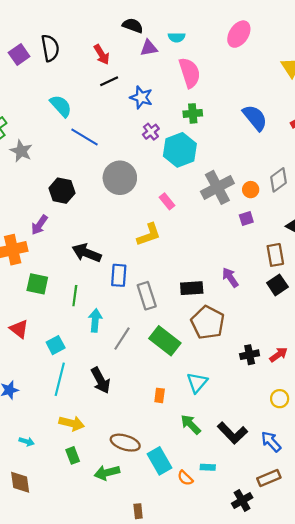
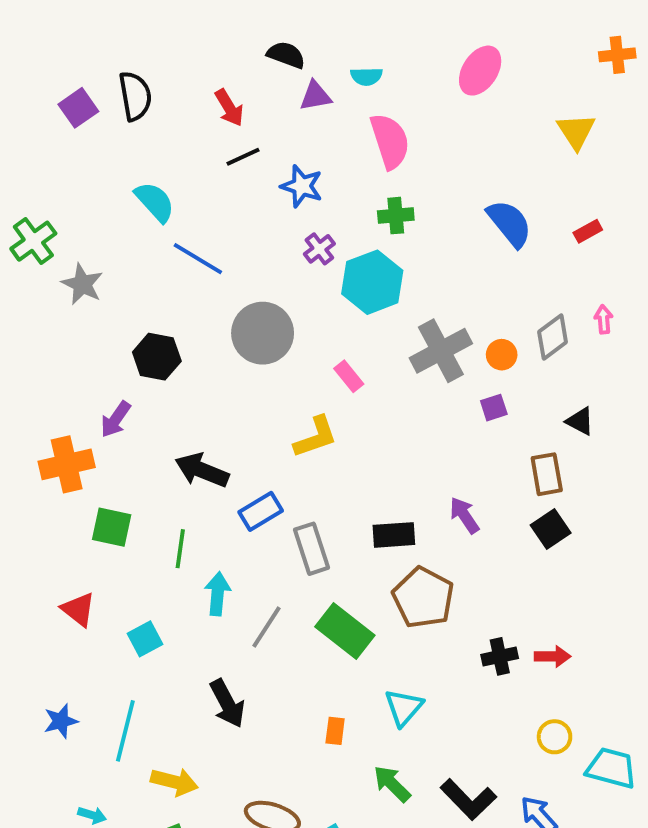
blue rectangle: (119, 275) -> (261, 511), turned 55
red arrow: (279, 355) -> (553, 656), turned 36
cyan line: (60, 379) -> (125, 731), moved

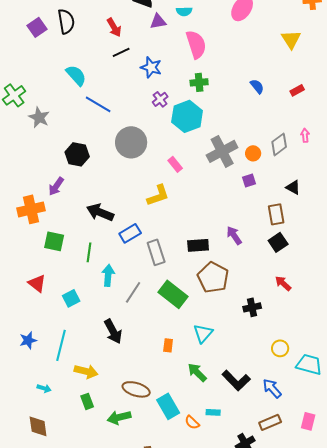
blue semicircle: (509, 223) -> (257, 86), size x0.6
red arrow: (553, 656) -> (283, 283), moved, turned -138

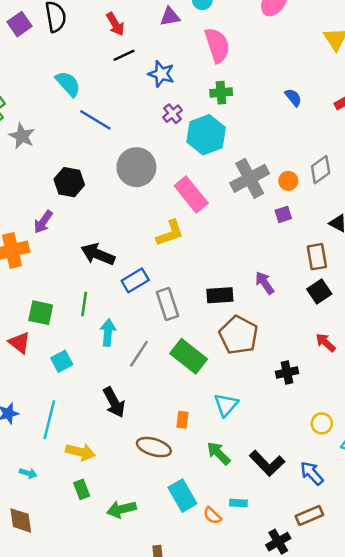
pink rectangle: (175, 164) -> (191, 195), size x1.8
green square: (54, 241) -> (41, 313), moved
brown ellipse: (136, 389) -> (154, 447), moved

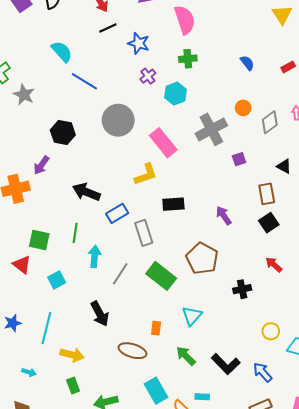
cyan hexagon: (206, 135) -> (175, 94), size x0.7
orange circle: (288, 181) -> (243, 108), moved
black rectangle: (220, 295) -> (173, 204), moved

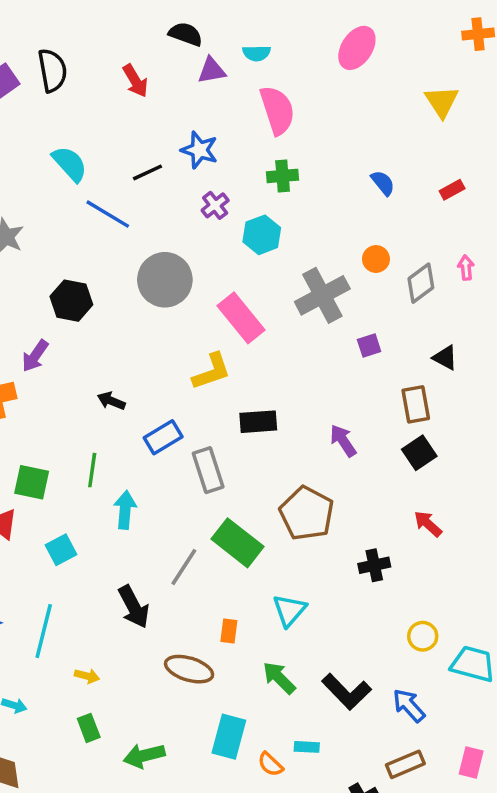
black line: (108, 28) -> (148, 172), moved
black arrow: (86, 192) -> (111, 401), size x0.6
gray line: (120, 274) -> (184, 567), moved
yellow arrow: (72, 355) -> (87, 676), size x0.6
cyan rectangle: (156, 391) -> (229, 737), turned 45

